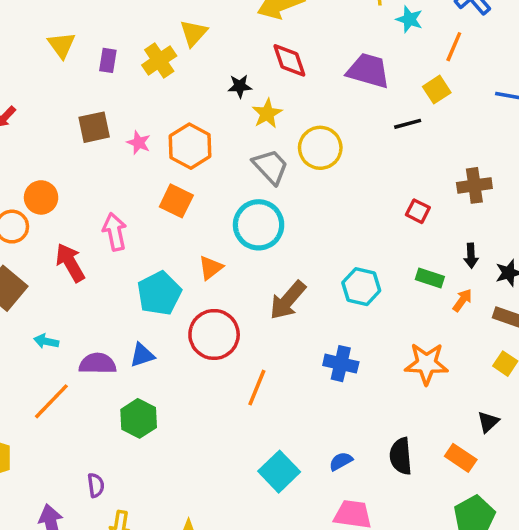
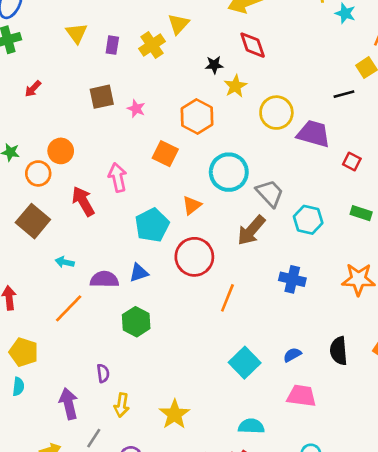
purple trapezoid: (368, 71) -> (313, 134), moved
orange hexagon: (190, 146) -> (197, 117), moved
gray trapezoid: (271, 167) -> (270, 193), moved

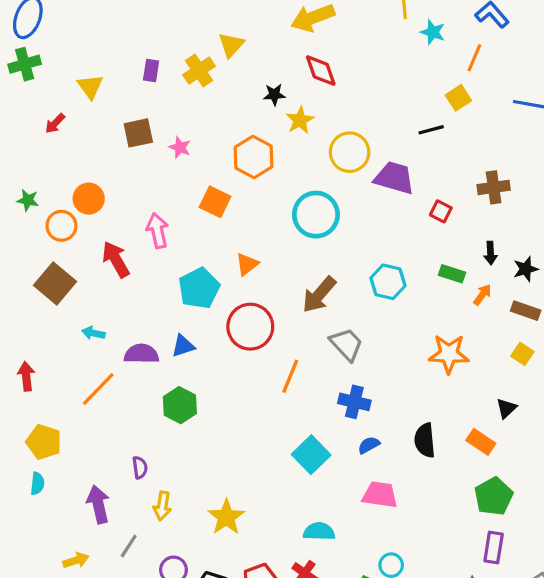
yellow triangle: (77, 33) -> (90, 87), moved
cyan circle: (229, 172) -> (316, 215), moved
gray trapezoid: (270, 193) -> (346, 344), moved
blue cross: (292, 279) -> (354, 402), moved

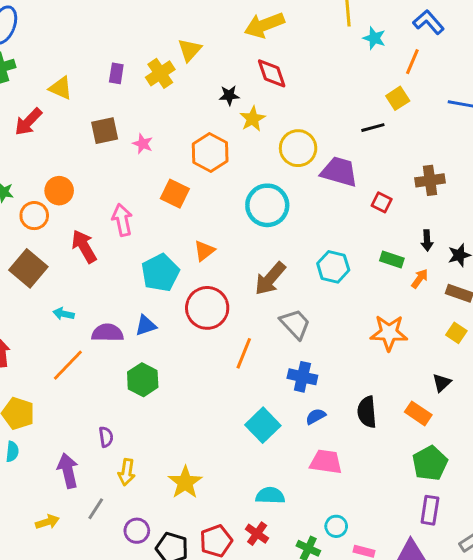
yellow triangle: (90, 87) -> (61, 88), turned -30
red arrow: (55, 123) -> (28, 122), size x1.5

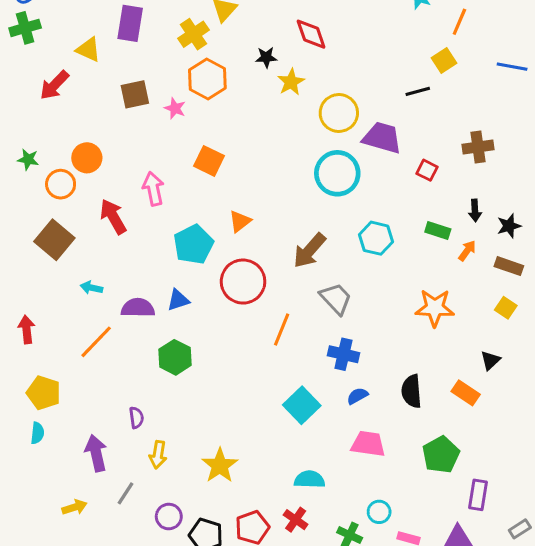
purple rectangle: (116, 73) -> (130, 23), moved, size x1.6
orange hexagon: (210, 153) -> (207, 79), moved
cyan circle: (267, 205) -> (337, 173), moved
green pentagon: (430, 463) -> (441, 455), moved

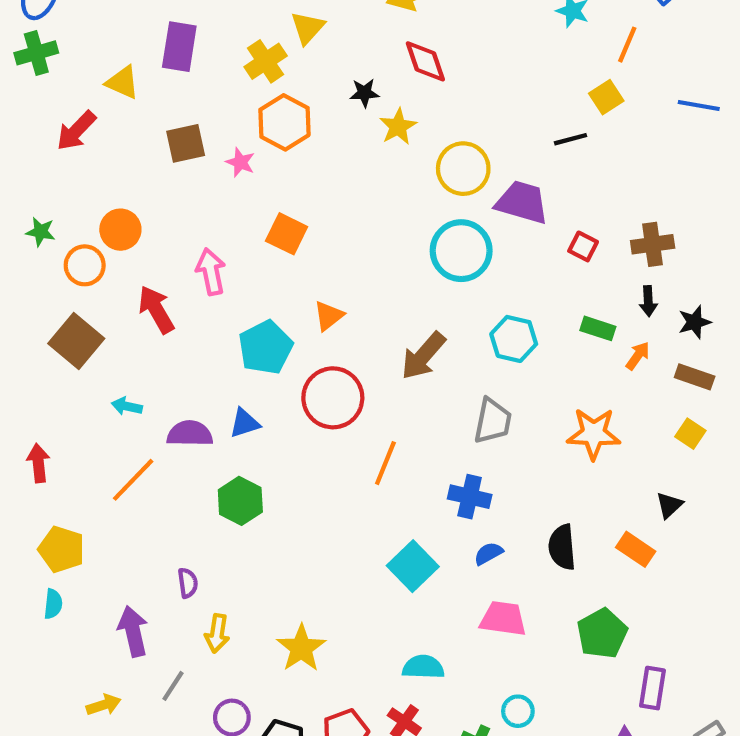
brown cross: (478, 147) -> (653, 244), moved
gray trapezoid: (336, 299) -> (493, 421), moved, turned 54

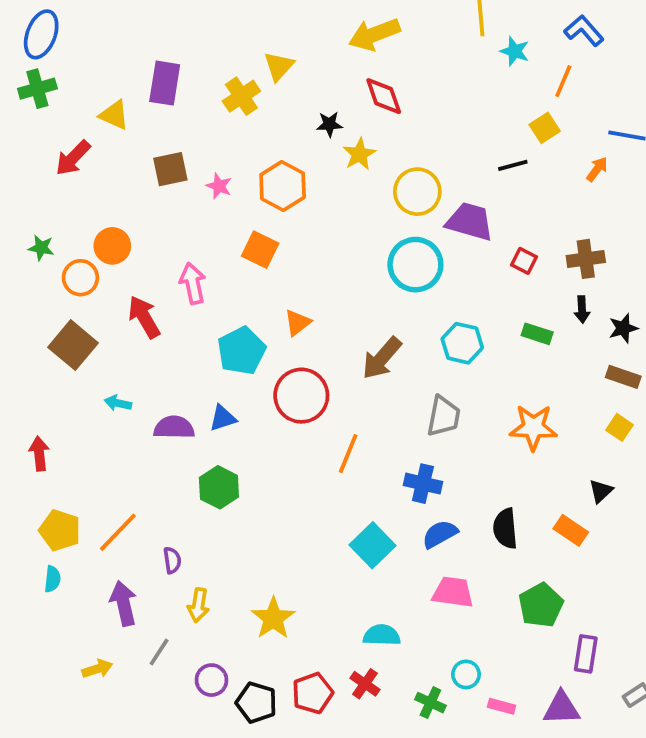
orange hexagon: (284, 122) -> (283, 186), moved
orange arrow: (638, 356) -> (597, 169), moved
orange line: (133, 480) -> (118, 532), moved
blue semicircle: (488, 553) -> (440, 534), size x1.4

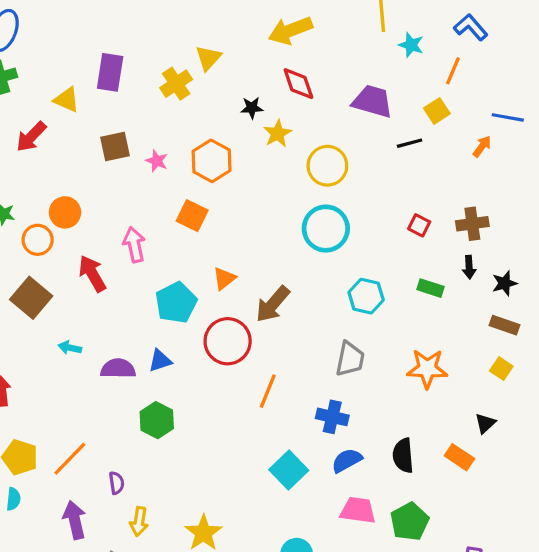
purple trapezoid: (470, 222) -> (373, 101), moved
brown arrow: (382, 358) -> (273, 304), moved
green pentagon: (541, 605) -> (410, 522), moved

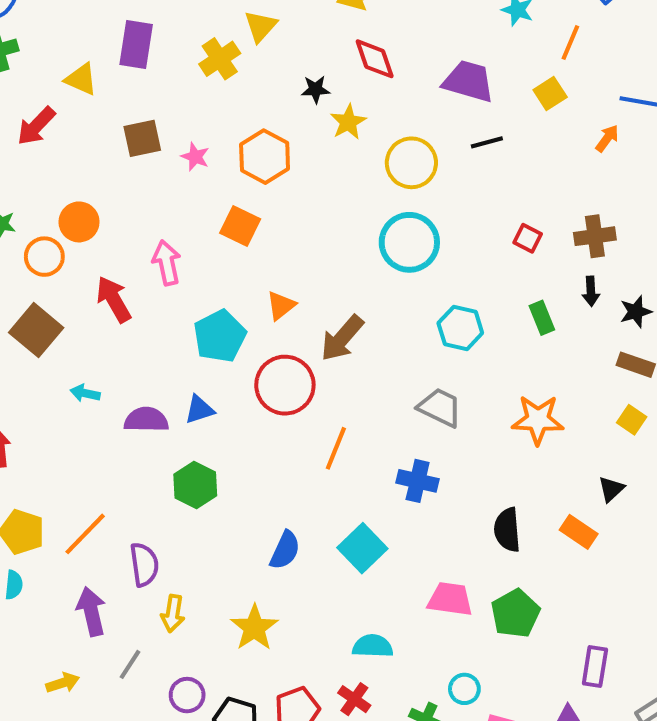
black line: (410, 143) -> (487, 142), moved
green rectangle: (430, 288) -> (542, 318), turned 50
gray trapezoid: (350, 359) -> (440, 408), turned -75
blue semicircle: (347, 460) -> (285, 550), moved, turned 144
purple semicircle: (117, 483) -> (144, 565), size x1.5

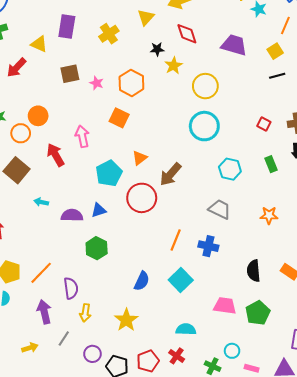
yellow triangle: (260, 26) -> (146, 17), moved
black line: (487, 142) -> (277, 76), moved
orange star: (538, 420) -> (269, 215), size x0.7
orange line: (336, 448) -> (176, 240), moved

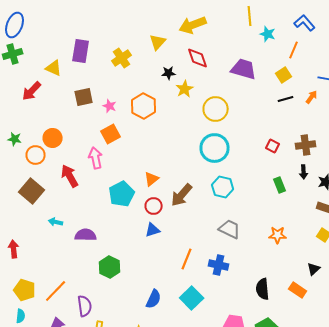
orange square: (119, 118) -> (111, 134), moved, turned 36
cyan hexagon: (230, 169) -> (223, 187), moved
red circle: (142, 198) -> (154, 206), moved, size x0.6
blue triangle: (99, 210) -> (153, 230), moved

